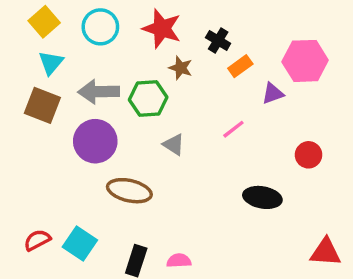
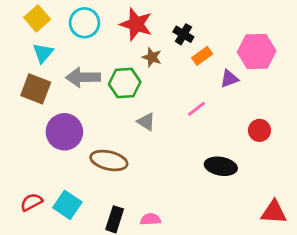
purple circle: (95, 141) -> (64, 132), moved

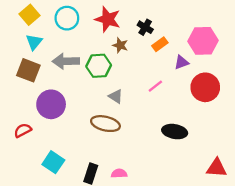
red circle: (259, 130) -> (205, 87), moved, size x1.6
brown ellipse: (109, 161) -> (105, 124), moved
red semicircle: (31, 202) -> (23, 130), moved

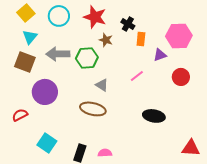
orange rectangle: (160, 44) -> (141, 39), turned -48
red circle: (205, 87) -> (181, 77), size x0.7

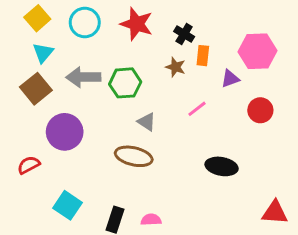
brown star: (106, 40) -> (175, 67), moved
brown square: (25, 62) -> (36, 89), turned 30

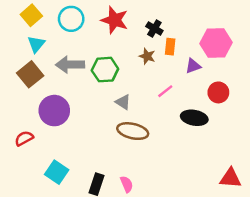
brown ellipse: (134, 156) -> (133, 131), moved
black ellipse: (222, 166) -> (194, 118), moved
pink semicircle: (151, 220) -> (127, 184), turned 70

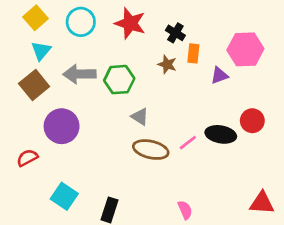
pink line: (165, 91) -> (188, 143), moved
red circle: (218, 92) -> (252, 121), moved
pink semicircle: (127, 184) -> (185, 210), moved

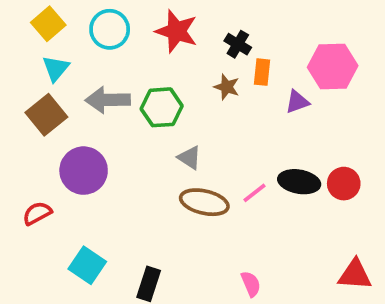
red circle: (252, 121) -> (344, 184), moved

